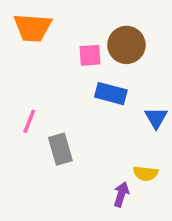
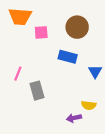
pink square: (90, 55) -> (41, 32), moved
purple arrow: (121, 194) -> (74, 118), turned -120

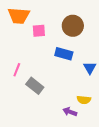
gray rectangle: (37, 91) -> (35, 86), turned -36
purple arrow: (74, 118) -> (70, 112), turned 32

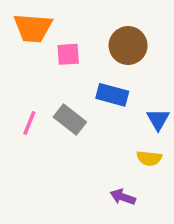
gray rectangle: (35, 86) -> (70, 119), moved
yellow semicircle: (84, 100) -> (149, 158), moved

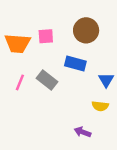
orange trapezoid: (33, 28) -> (17, 43), moved

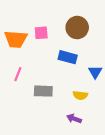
gray rectangle: (47, 80) -> (43, 91), moved, turned -36
yellow semicircle: (100, 106) -> (80, 95), moved

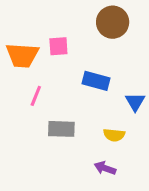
brown circle: (77, 28) -> (113, 22), moved
pink line: (18, 74) -> (36, 96), moved

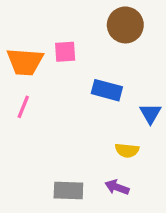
pink line: (36, 96) -> (23, 107), moved
gray rectangle: (61, 129) -> (68, 191), moved

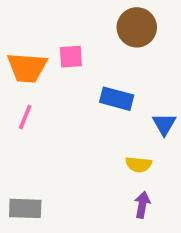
purple arrow: (117, 187) -> (142, 205), moved, turned 80
gray rectangle: (68, 191) -> (25, 208), moved

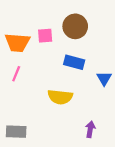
brown circle: (137, 27) -> (75, 26), moved
yellow semicircle: (139, 165) -> (60, 97), moved, size x1.5

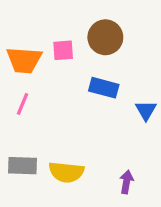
yellow semicircle: (60, 97) -> (66, 172), moved
gray rectangle: (16, 132) -> (23, 166), moved

